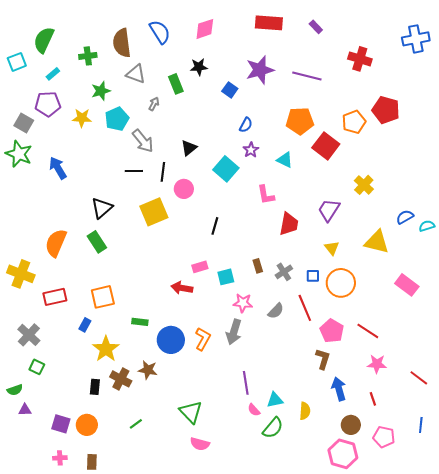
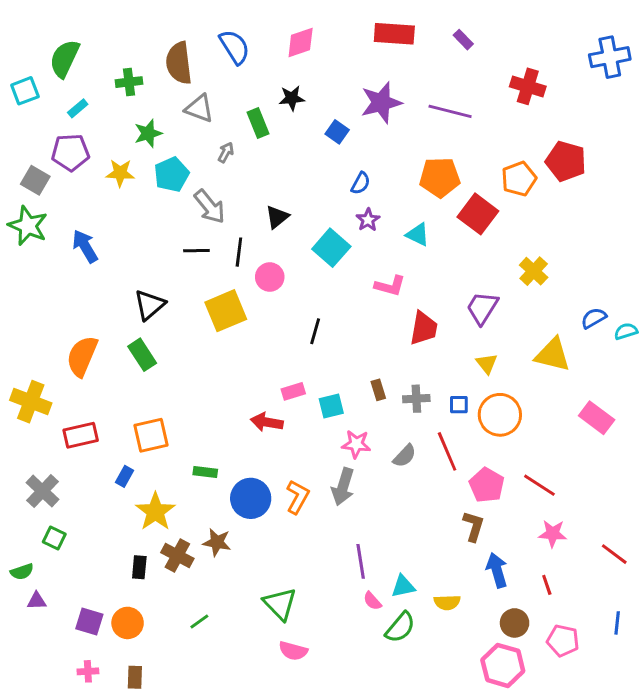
pink L-shape: (266, 195) -> (390, 286), turned -65
gray cross: (284, 272) -> (416, 399), turned 30
yellow semicircle: (305, 411) -> (447, 602), turned 84

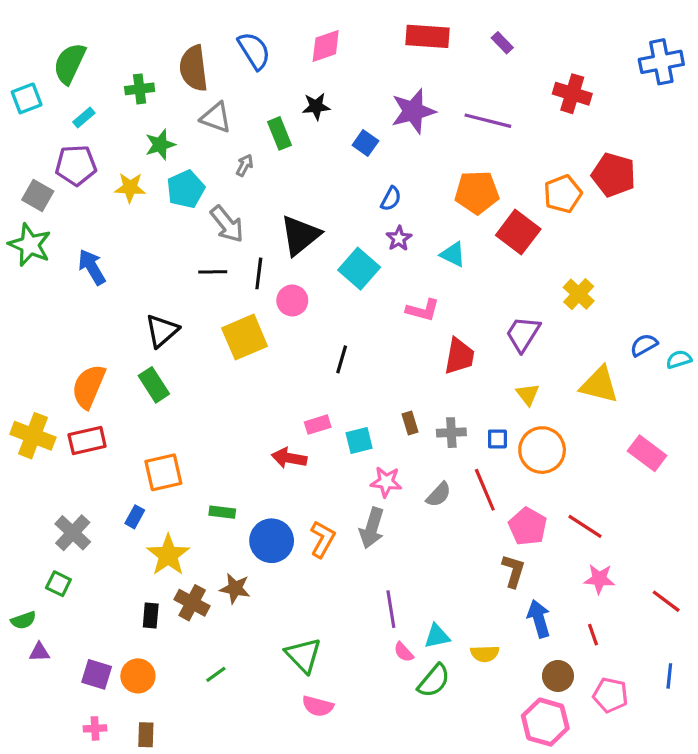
black triangle: (277, 217) -> (300, 235), size x1.6
red rectangle: (81, 435) -> (87, 440), moved
gray cross: (43, 491) -> (73, 533), moved

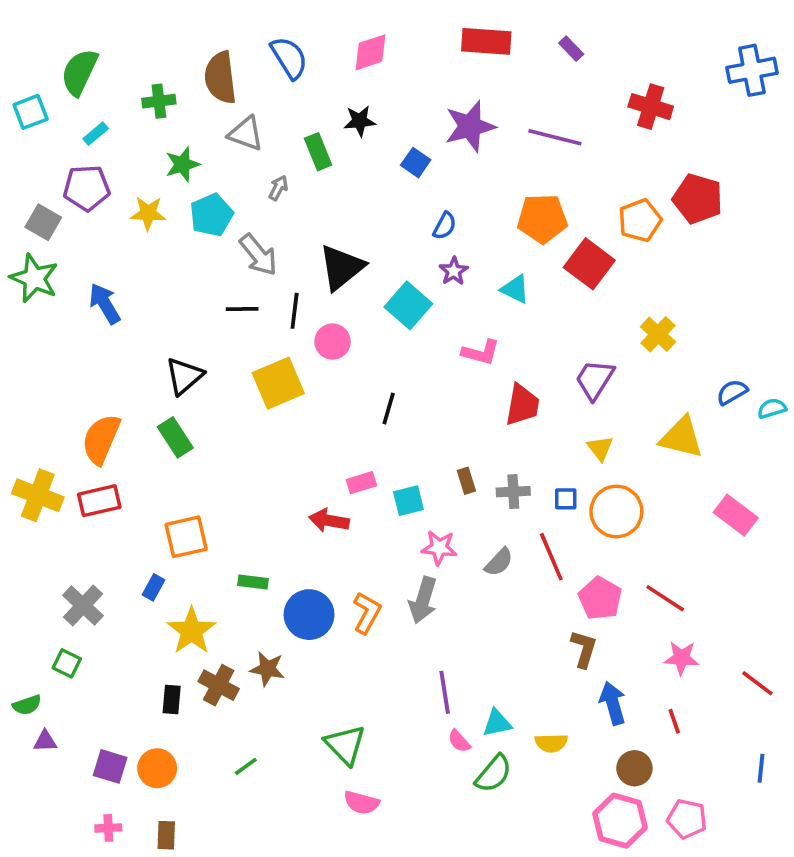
pink pentagon: (610, 695) -> (687, 819), moved

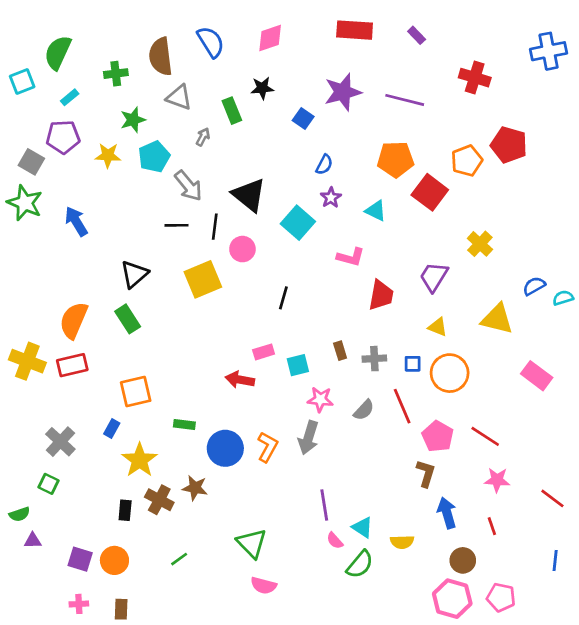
black triangle: (342, 267) -> (249, 195), turned -42
yellow triangle: (600, 448) -> (438, 327), turned -30
cyan triangle: (497, 723) -> (363, 527), turned 45

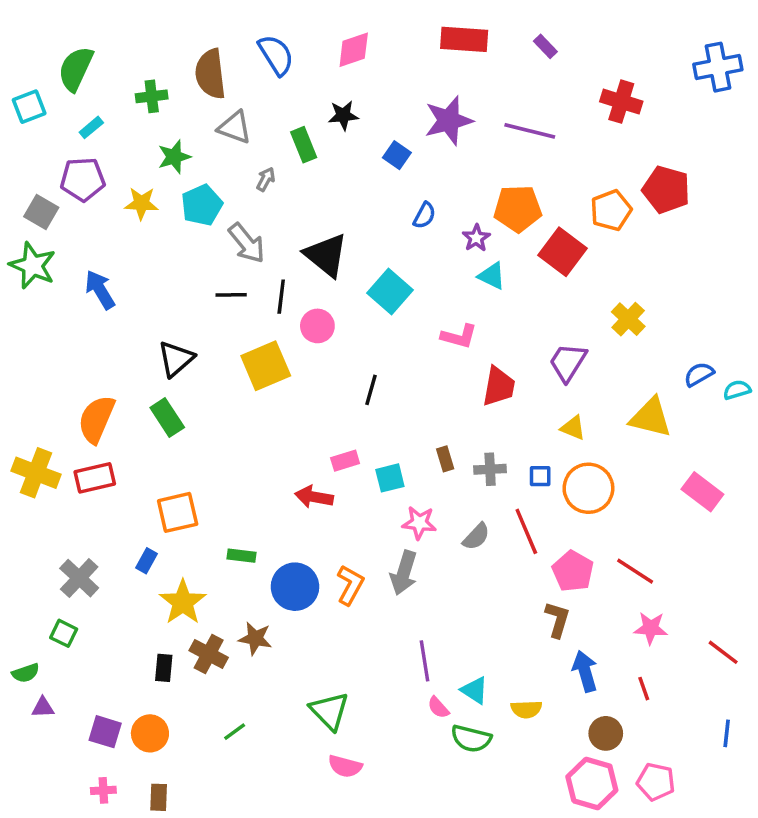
purple star: (331, 198) -> (476, 238), moved
green semicircle: (360, 564) -> (471, 739), turned 64

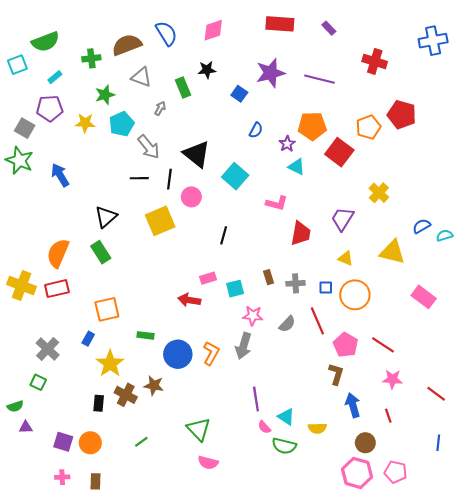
green semicircle: (76, 69) -> (45, 42), turned -136
brown semicircle: (210, 74) -> (127, 45), turned 76

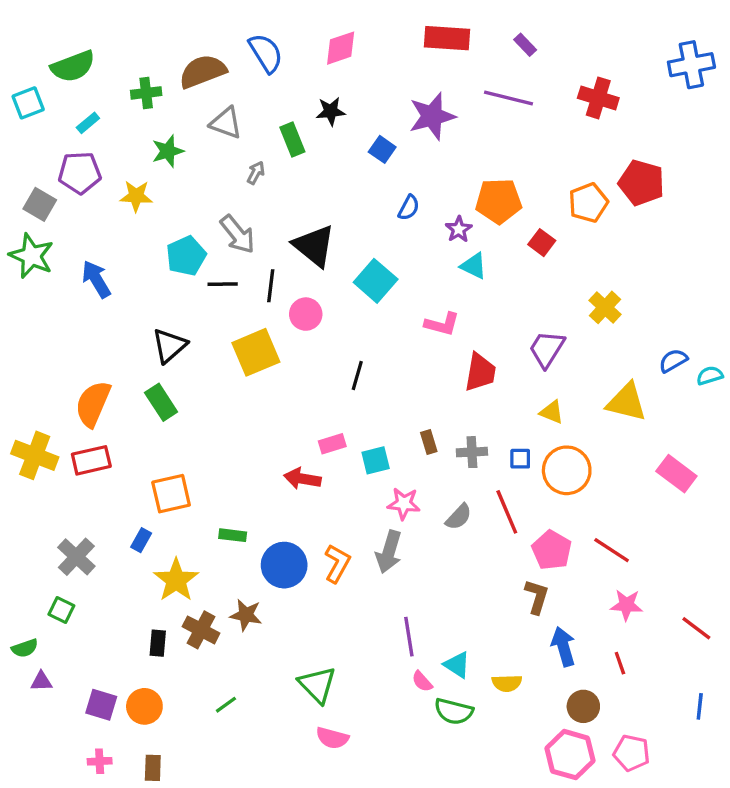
purple line: (319, 79) -> (509, 98), moved
cyan pentagon: (122, 124) -> (186, 256), moved
red square: (339, 152) -> (542, 243), size x0.6

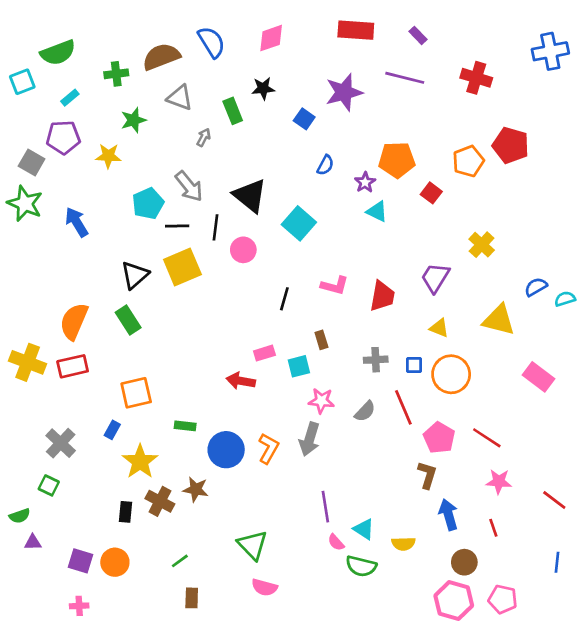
pink L-shape: (442, 324) -> (335, 286), moved
yellow square: (256, 352) -> (182, 267), moved
brown rectangle: (429, 442) -> (321, 340), moved
brown rectangle: (153, 768) -> (192, 598), moved

